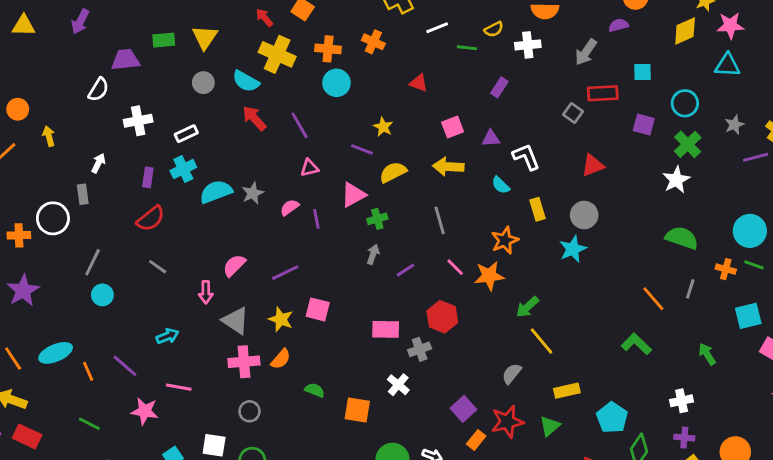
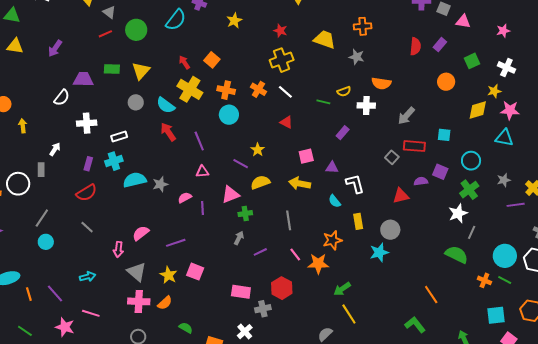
purple semicircle: (618, 25) -> (421, 181), moved
white line: (437, 28) -> (285, 92), moved, turned 56
gray line: (690, 289) -> (472, 232), moved

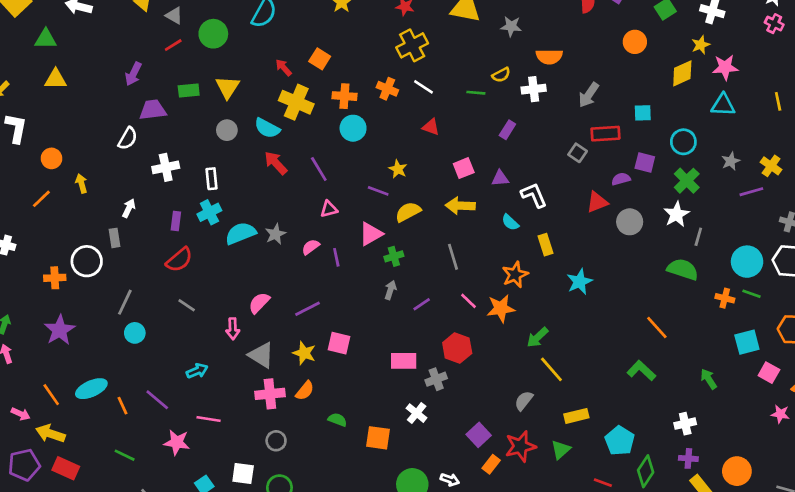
purple arrow: (55, 48) -> (133, 74), moved
white rectangle: (119, 136) -> (212, 179), turned -70
gray circle: (390, 230) -> (630, 222), moved

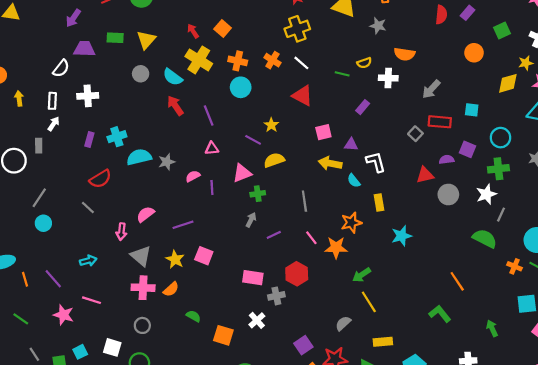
red triangle: (431, 127) -> (302, 96), size x1.5
white rectangle: (212, 179) -> (52, 101), moved
green cross: (687, 181) -> (498, 169), turned 30
yellow arrow: (460, 206) -> (330, 163), moved
red semicircle: (179, 260) -> (100, 179), moved

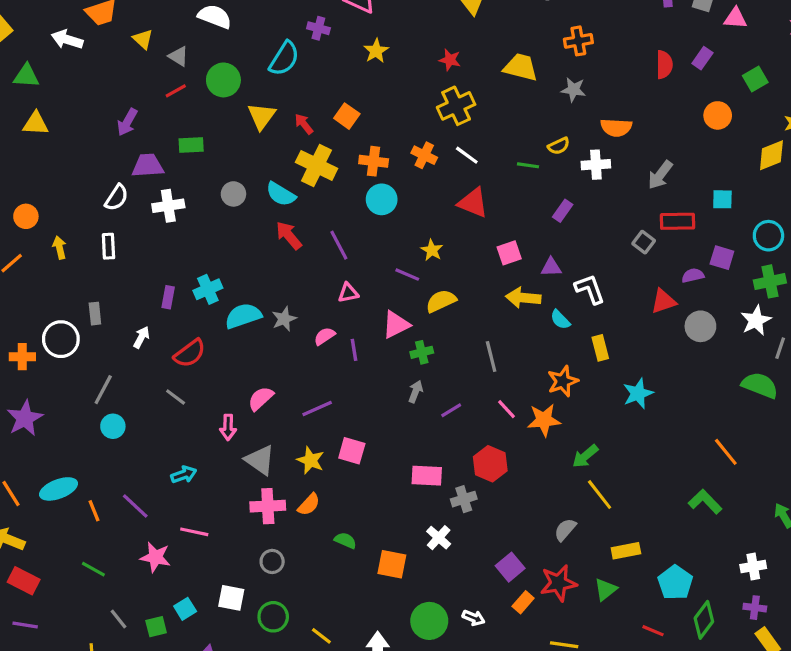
yellow triangle: (146, 40) -> (262, 116), moved
white cross: (88, 96) -> (168, 206), moved
white arrow: (54, 124) -> (141, 337), moved

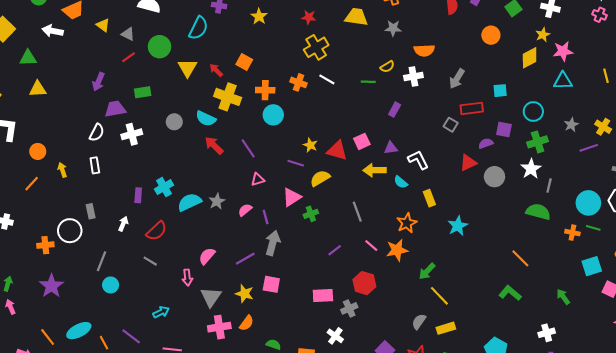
red triangle: (473, 203) -> (337, 151), moved
gray arrow: (416, 392) -> (273, 243), moved, size x1.6
gray triangle: (260, 460) -> (211, 297), turned 35
yellow rectangle: (626, 551) -> (446, 328), moved

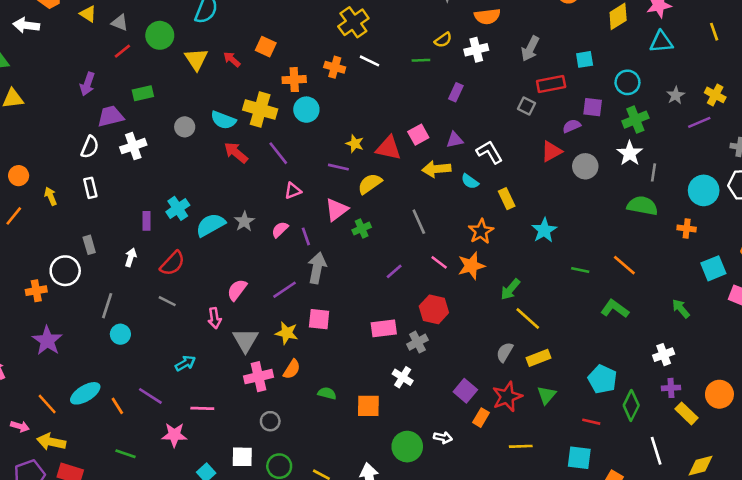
yellow cross: (228, 97) -> (260, 110), moved
green line: (593, 228) -> (580, 270), moved

